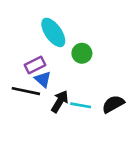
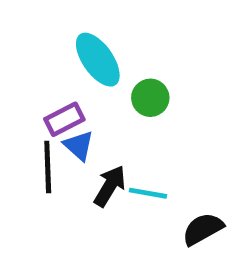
black line: (26, 91) -> (48, 167), turned 76
black semicircle: (113, 104) -> (203, 229), moved

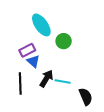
black line: (48, 167) -> (20, 83), moved
black semicircle: (203, 229) -> (86, 97), turned 96

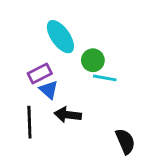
black arrow: (46, 78) -> (68, 115), turned -114
cyan line: (63, 81) -> (105, 78), moved

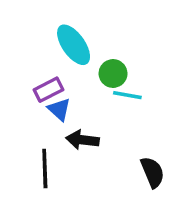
black line: (29, 122) -> (45, 169), moved

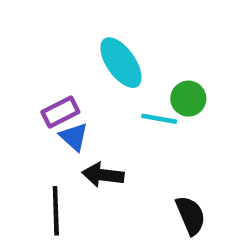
cyan ellipse: (74, 45) -> (121, 63), moved
green circle: (113, 74) -> (188, 99), moved

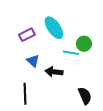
purple rectangle: (60, 112) -> (27, 35), moved
black arrow: (103, 175) -> (54, 72), moved

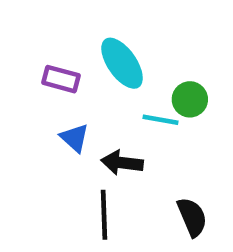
purple rectangle: (27, 35) -> (61, 79), turned 42
black line: (25, 94) -> (104, 215), moved

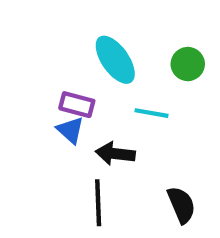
purple rectangle: (61, 79) -> (77, 105), moved
green circle: (190, 99) -> (188, 64), moved

